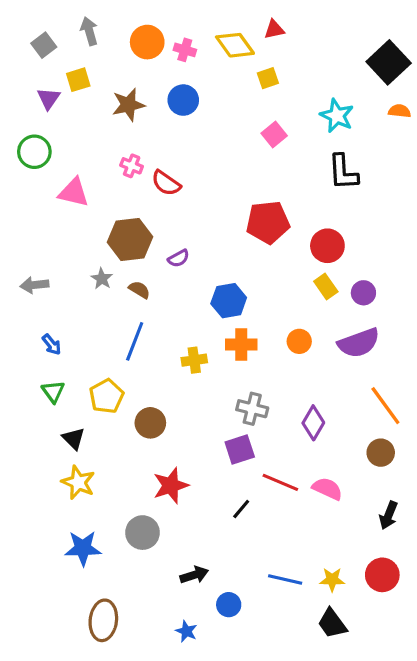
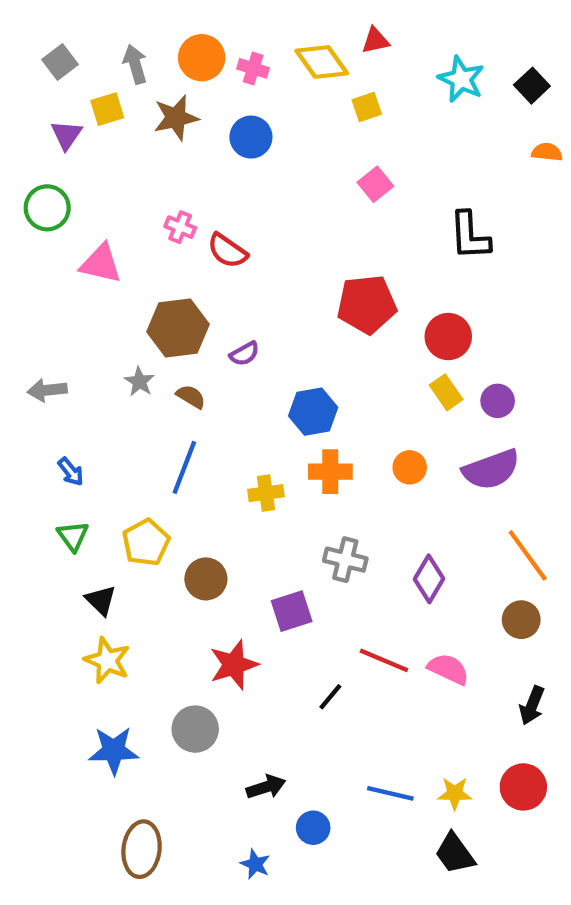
gray arrow: (89, 31) -> (135, 64), moved
black square: (389, 62) -> (532, 86), size x0.6
brown star: (128, 105) -> (176, 118), moved
cyan star: (337, 116) -> (461, 79), moved
purple square: (240, 449) -> (292, 611), moved

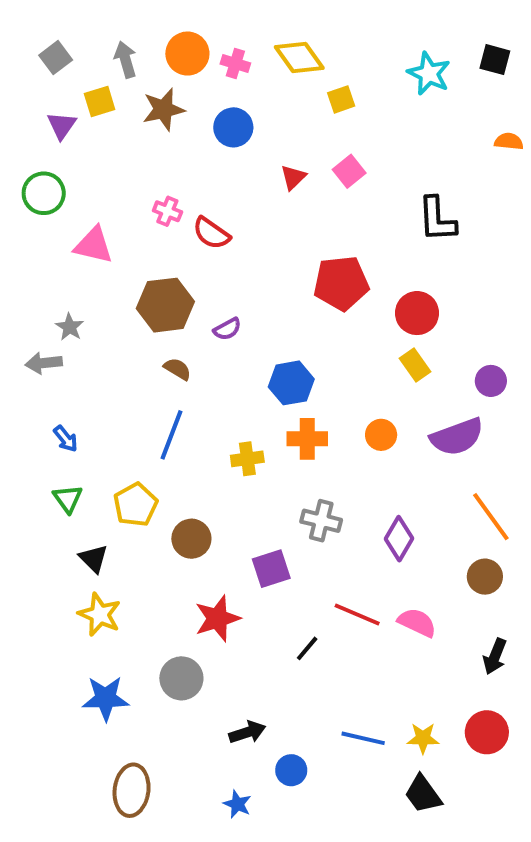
red triangle: (375, 41) -> (293, 177), moved, turned -32
black square: (532, 86) -> (495, 60), moved, turned -32
gray star: (139, 382) -> (70, 327), moved
purple circle: (498, 401) -> (491, 381), moved

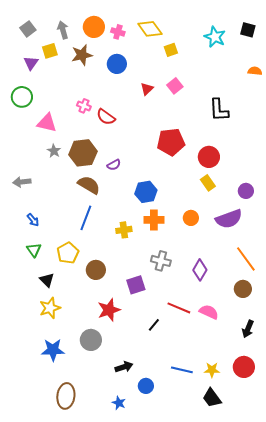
gray star: (70, 327) -> (54, 151), moved
brown semicircle: (177, 369) -> (89, 185), size x1.6
yellow star: (100, 615) -> (50, 308), turned 30

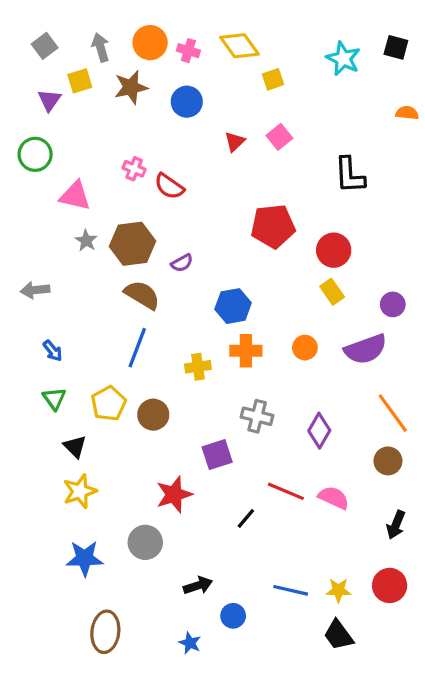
brown circle: (96, 270) -> (153, 415), moved

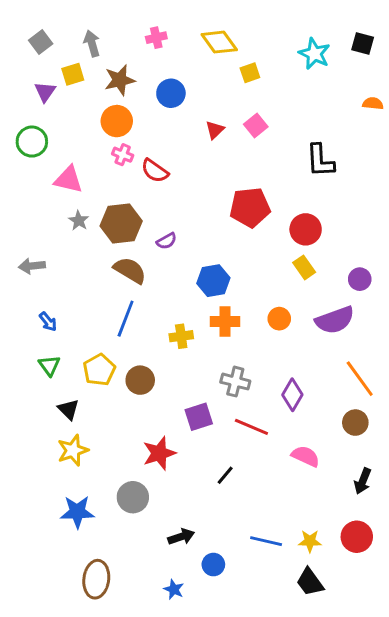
orange circle: (150, 43) -> (117, 121), moved
pink cross: (188, 51) -> (156, 38), moved, turned -30
red line: (286, 491) -> (251, 427), moved

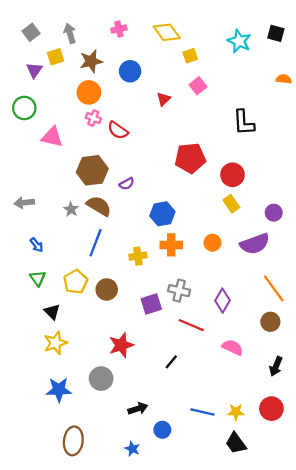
pink square: (256, 125) -> (198, 86), moved
gray star: (79, 221) -> (71, 209), moved
purple square: (199, 417) -> (151, 304), moved

